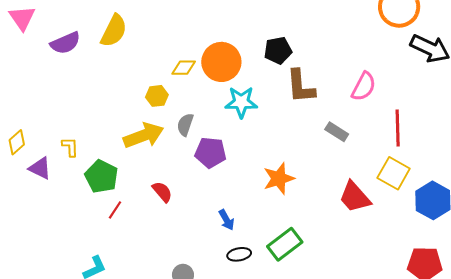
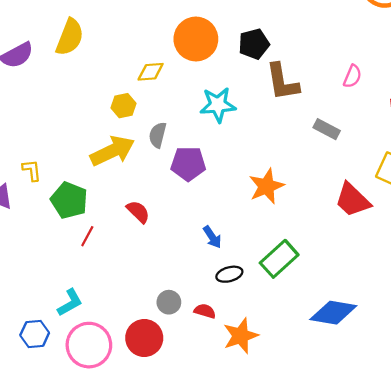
orange circle: (221, 62) -> (196, 39), moved
pink semicircle: (364, 87) -> (352, 76), size x0.7

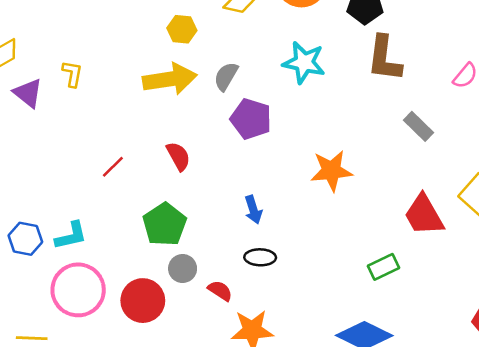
yellow hexagon: (123, 106) -> (182, 29), moved
green pentagon: (69, 200) -> (165, 224), moved
green rectangle: (279, 259) -> (383, 267), moved, size x0.7
blue hexagon: (35, 334) -> (25, 239), moved

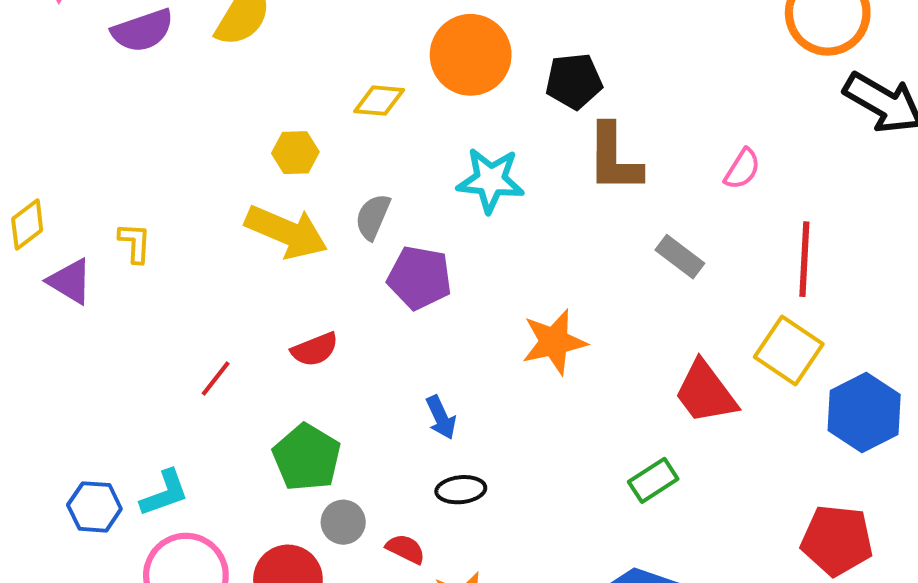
yellow arrow: (170, 79) -> (286, 232), turned 39
red semicircle: (178, 156) -> (315, 349), turned 104

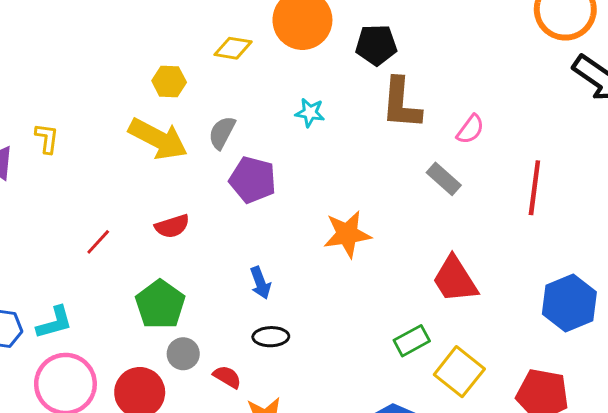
pink semicircle: (742, 169) -> (470, 129), moved
cyan star: (491, 180) -> (310, 113), size x0.6
yellow square: (789, 351) -> (459, 372), moved

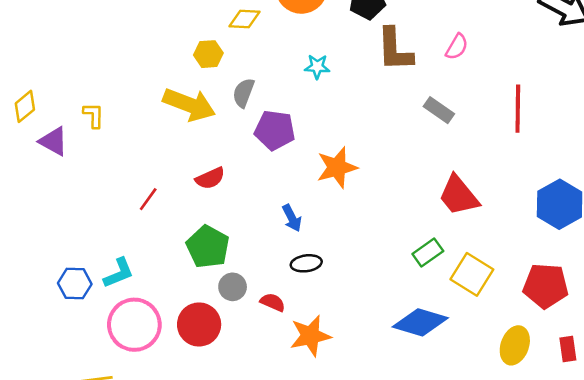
yellow hexagon: (169, 81) -> (208, 54), moved
pink semicircle: (470, 129) -> (457, 47), moved
orange star: (347, 234) -> (337, 167), moved

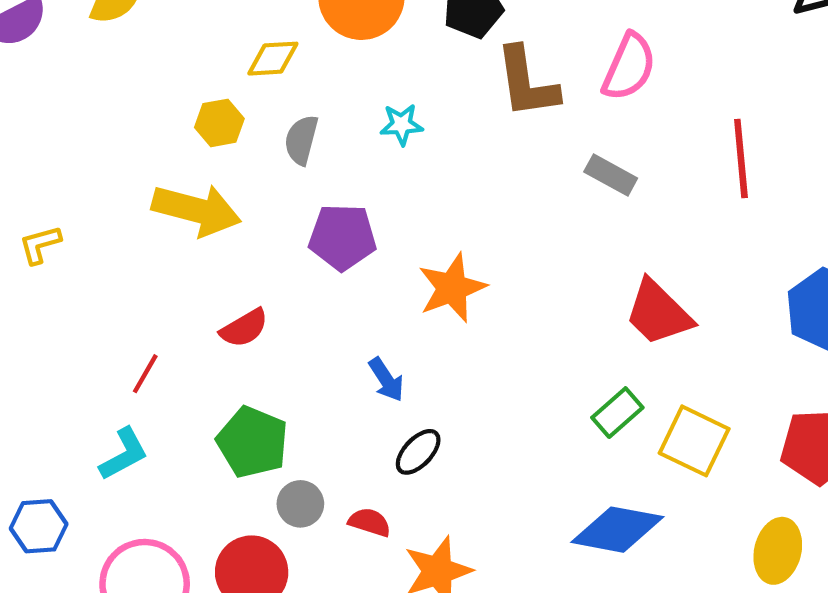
pink semicircle: (457, 47) -> (629, 67), size x1.5
gray semicircle: (244, 93) -> (301, 140), moved
yellow L-shape: (94, 115) -> (40, 245), turned -100
black ellipse: (306, 263) -> (418, 452), turned -32
cyan L-shape: (119, 273) -> (124, 454), moved

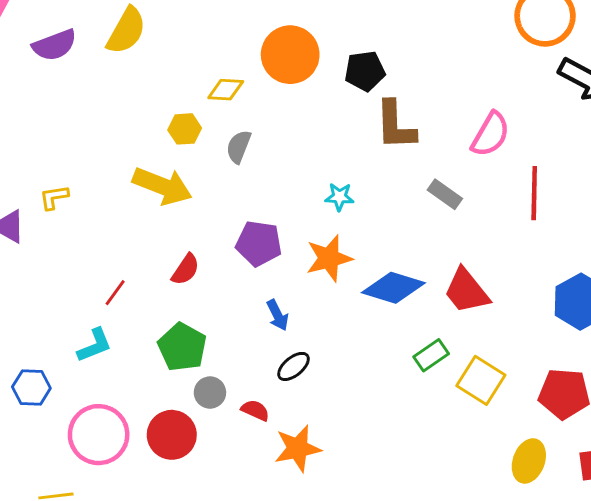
pink semicircle: (629, 67) -> (490, 134), moved
cyan star: (401, 124) -> (339, 197), moved
purple pentagon: (342, 237) -> (259, 243), moved
red semicircle: (244, 328) -> (186, 269), turned -32
blue diamond: (617, 530) -> (393, 288), moved

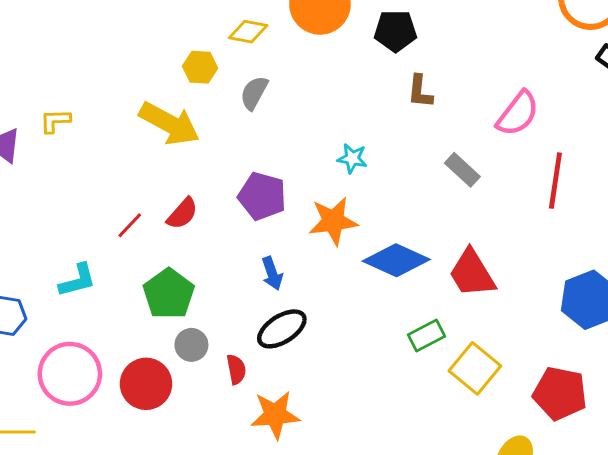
brown L-shape: (395, 125) -> (420, 91), size x0.6
red line: (115, 293) -> (130, 225), moved
black ellipse: (293, 366) -> (282, 329), size x1.4
red semicircle: (255, 410) -> (236, 369), turned 48

